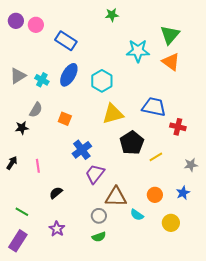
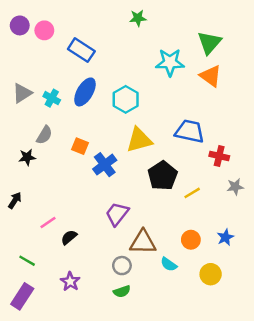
blue cross: (82, 150) -> (105, 165), moved
gray star: (191, 165) -> (235, 187), moved
pink line: (38, 166) -> (48, 222), moved, turned 64

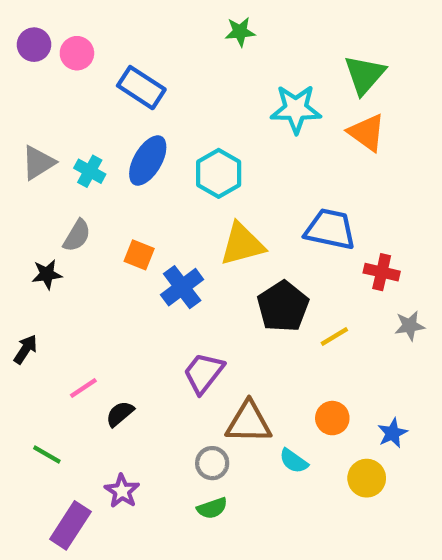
blue star: (225, 237) -> (392, 433), moved
purple rectangle: (22, 296) -> (70, 525), moved

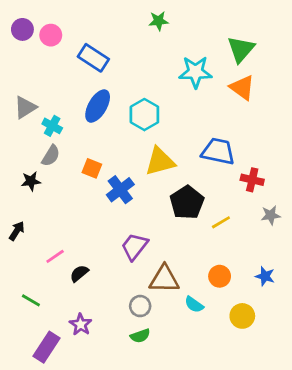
cyan cross: (90, 171) -> (52, 126), moved
blue star: (392, 433) -> (265, 276), moved, turned -30

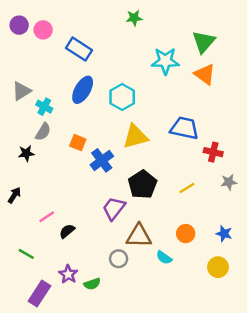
black pentagon: (187, 202) -> (143, 184), moved
yellow circle: (242, 316) -> (218, 267), moved
green semicircle: (140, 336) -> (92, 284), moved

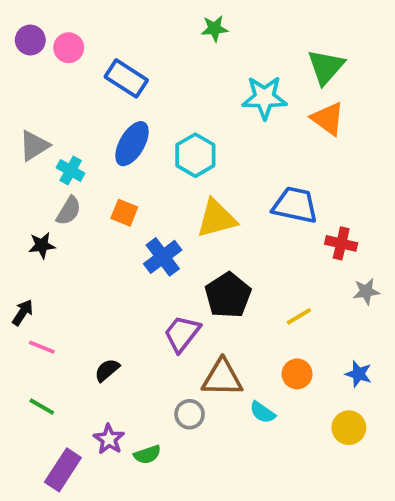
orange square: (78, 143) -> (124, 213), moved
yellow line: (187, 188) -> (299, 316), moved
pink line: (47, 217) -> (42, 347), moved, turned 56

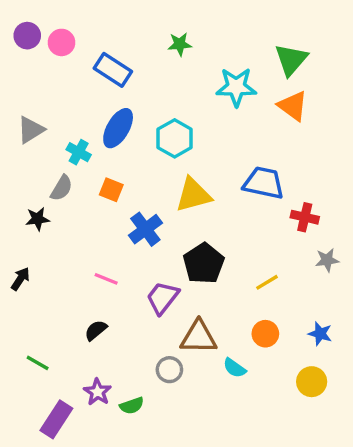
green star: (215, 28) -> (180, 44), moved
cyan cross: (71, 171) -> (79, 152), moved
pink line: (42, 347) -> (106, 279), moved

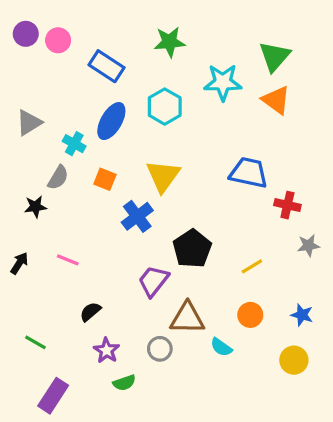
green star: (180, 44) -> (170, 42), size x1.4
cyan hexagon: (175, 138) -> (165, 107), moved
yellow triangle: (193, 195) -> (163, 176), moved, turned -39
pink line: (106, 279) -> (68, 260), moved
purple star: (97, 392) -> (107, 350), moved

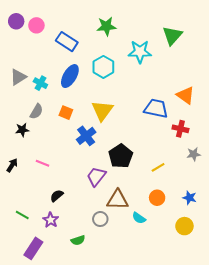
orange triangle: (276, 100) -> (185, 95), moved
cyan cross: (74, 144) -> (40, 83), moved
purple star: (107, 350) -> (51, 220), moved

